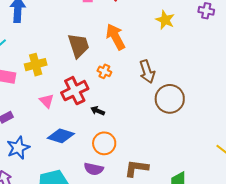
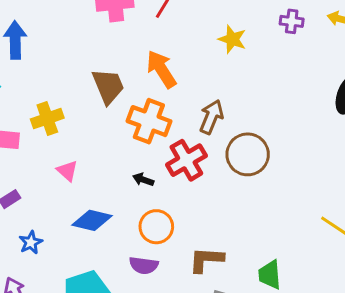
orange cross: (104, 71) -> (149, 121), size x2.0
brown arrow: (147, 72) -> (211, 117), turned -135
red cross: (75, 91) -> (186, 160), moved
blue star: (18, 148) -> (31, 242), size x0.7

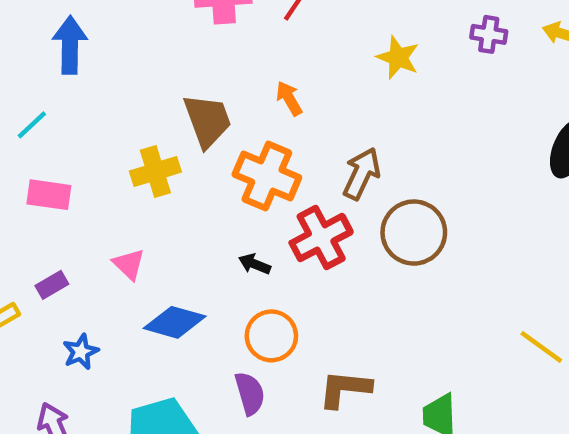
orange arrow: (161, 69) -> (289, 98), size x0.6
yellow cross: (47, 119) -> (155, 172), moved
pink triangle: (67, 171) -> (129, 264), moved
purple semicircle: (144, 265) -> (250, 393), turned -116

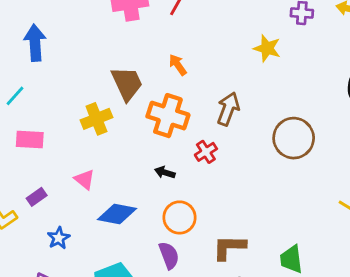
yellow star: (398, 58) -> (267, 48), moved
brown circle: (414, 233) -> (294, 138), moved
red cross: (321, 237) -> (206, 152), size x0.6

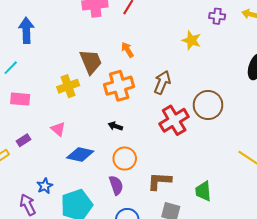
orange cross: (168, 116) -> (119, 86), turned -36
red cross: (206, 152) -> (174, 120), moved, size x1.8
blue star: (59, 238) -> (45, 186), moved

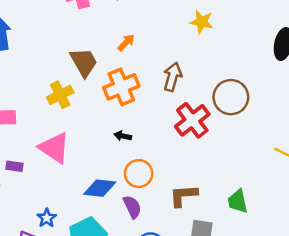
orange arrow: (127, 50) -> (126, 43), turned 84
pink triangle: (58, 129) -> (54, 148), size x1.8
purple rectangle: (23, 140) -> (14, 166), turned 48
blue diamond: (80, 155) -> (100, 188), moved

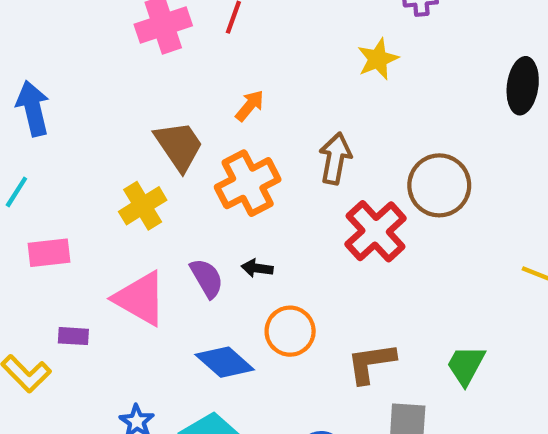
yellow star: (202, 22) -> (378, 59), turned -30
blue diamond: (100, 188) -> (225, 362), turned 40
green trapezoid: (238, 201) -> (466, 365), turned 45
purple semicircle: (132, 207) -> (207, 278), moved

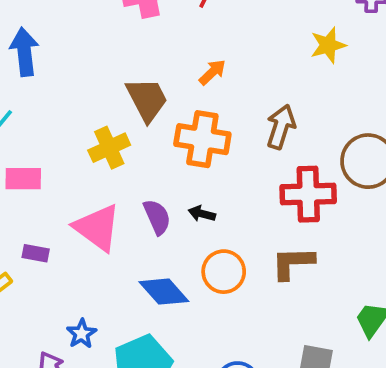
orange cross: (248, 183) -> (202, 139), turned 30
red cross: (376, 231) -> (308, 194), turned 34
brown L-shape: (371, 363) -> (293, 263), moved

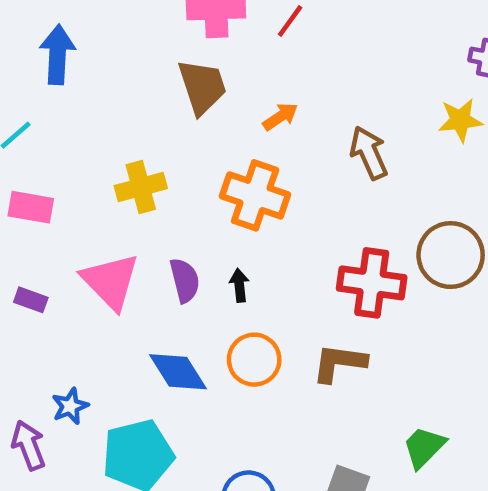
yellow star: (328, 45) -> (460, 120), moved
brown trapezoid: (147, 100) -> (202, 87), moved
brown arrow: (281, 127) -> (369, 153), moved, turned -51
black arrow: (202, 214) -> (239, 285), turned 60

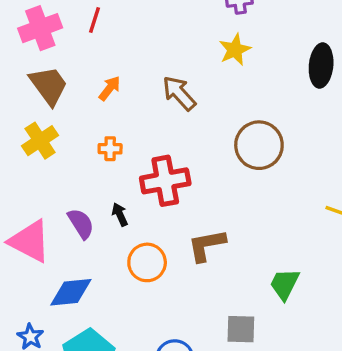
yellow cross: (141, 187) -> (40, 141), moved
orange cross: (255, 195) -> (110, 149), size x0.5
red cross: (372, 283) -> (165, 181), moved
blue diamond: (178, 372) -> (71, 292), moved, turned -45

